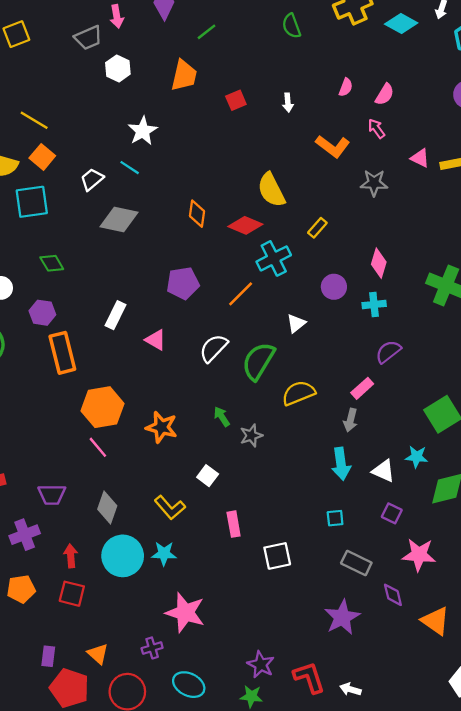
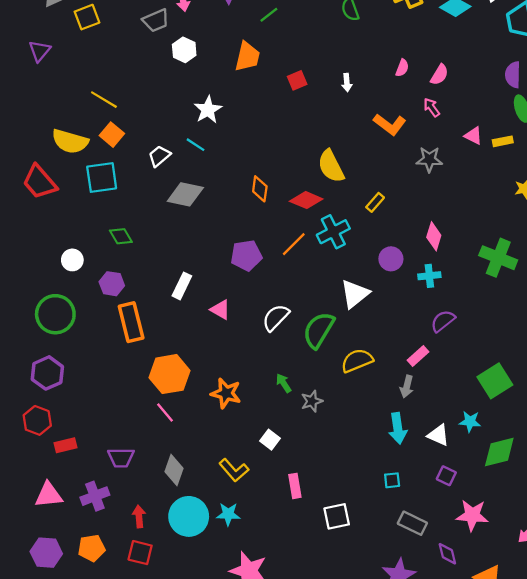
orange line: (241, 294) -> (294, 244), moved
white triangle: (296, 323) -> (355, 294), size x1.6

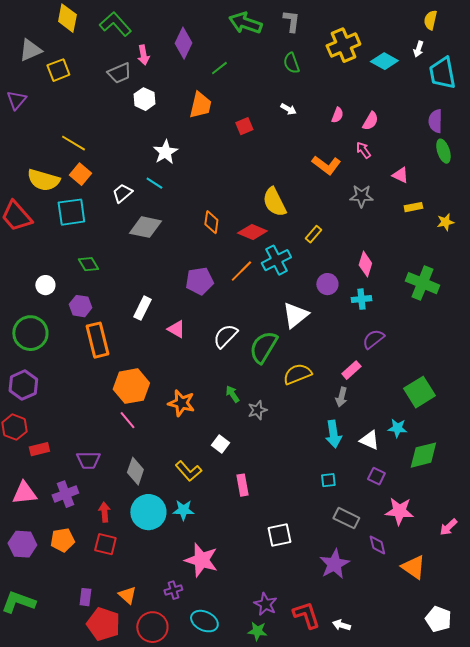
white arrow: (347, 83) -> (288, 109), moved, turned -56
yellow rectangle: (503, 141) -> (413, 207), moved
white square: (337, 516) -> (279, 535), moved

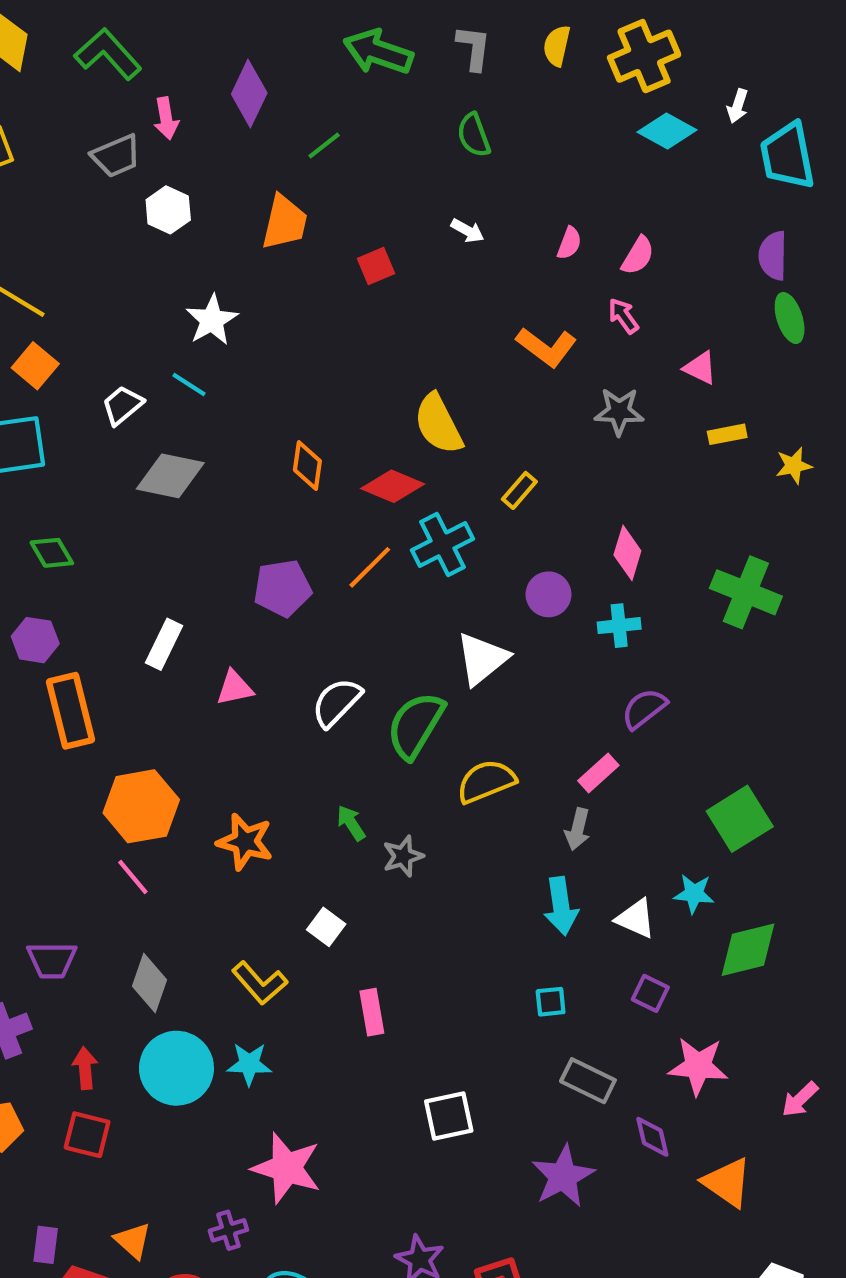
yellow semicircle: (430, 20) -> (557, 46), moved
yellow cross: (343, 45) -> (644, 56), moved
pink triangle: (176, 329) -> (235, 688), turned -42

